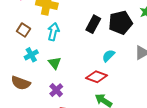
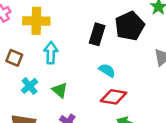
cyan semicircle: (108, 56) -> (107, 70), moved, turned 88

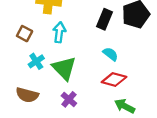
green triangle: (60, 90) -> (64, 68), size x1.6

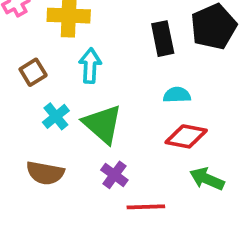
black rectangle: (104, 19) -> (163, 39), turned -30
brown square: (25, 34) -> (33, 72), turned 35
cyan semicircle: (110, 54) -> (177, 95), turned -35

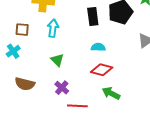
brown square: (33, 72) -> (22, 30), turned 32
cyan cross: (56, 116) -> (13, 51), moved
green triangle: (103, 124) -> (57, 60), size x0.6

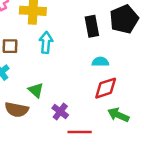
green triangle: (57, 60) -> (36, 90), moved
red diamond: (102, 70) -> (106, 88), turned -30

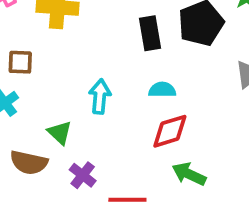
cyan arrow: (46, 43) -> (100, 96), moved
purple cross: (60, 112) -> (83, 175), moved

